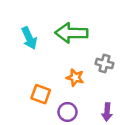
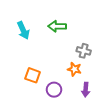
green arrow: (71, 33) -> (57, 26), size x0.7
orange star: (75, 78) -> (74, 69), moved

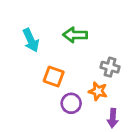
orange square: (33, 75) -> (54, 76), moved
purple circle: (54, 90) -> (71, 103), moved

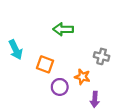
cyan arrow: (31, 40) -> (16, 50), moved
gray cross: (110, 67) -> (102, 56), moved

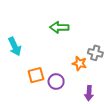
orange square: (45, 64) -> (36, 75), moved, turned -35
orange star: (82, 77) -> (79, 63), moved

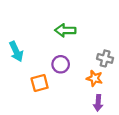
orange star: (79, 63) -> (95, 78), moved
purple circle: (56, 82) -> (61, 64), moved

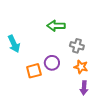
gray cross: (105, 58) -> (77, 46), moved
purple circle: (61, 64) -> (52, 63), moved

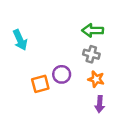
green arrow: (56, 26) -> (93, 30), moved
cyan arrow: (14, 44) -> (20, 40), moved

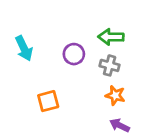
purple circle: (62, 74) -> (74, 54), moved
purple arrow: (100, 104) -> (120, 125), turned 112

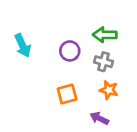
orange square: (48, 101) -> (67, 94), moved
purple arrow: (120, 125) -> (99, 118), moved

